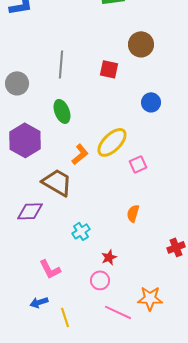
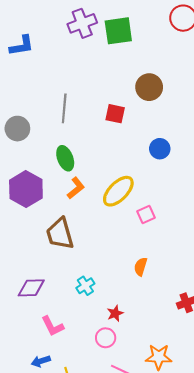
orange L-shape: (80, 154) -> (76, 188), moved
brown trapezoid: (57, 182) -> (60, 234), turned -136
purple diamond: (30, 211) -> (31, 288), moved

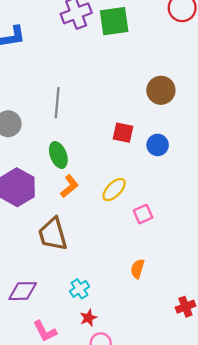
brown circle: (149, 87) -> (161, 90), moved
red square: (115, 114) -> (123, 133), moved
yellow ellipse: (118, 191) -> (114, 190), size x0.7
red star: (115, 313) -> (88, 318), moved

